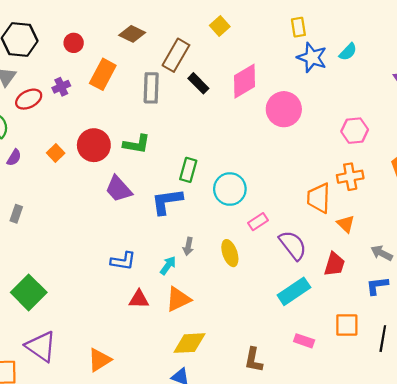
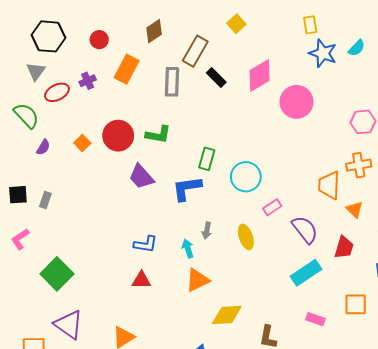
brown diamond: (132, 34) -> (154, 31), turned -60
cyan arrow: (168, 265) -> (188, 249), turned -54
red triangle: (139, 299) -> (141, 280), moved
yellow diamond: (189, 343) -> (227, 315), moved

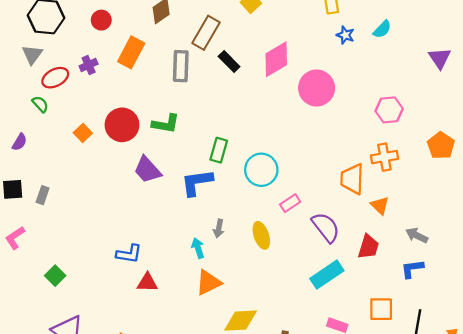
blue star: (323, 53) -> (345, 35), size x0.6
green semicircle: (26, 116) -> (40, 104), moved, size x0.6
purple semicircle: (43, 147) -> (20, 142), moved
blue L-shape: (146, 244) -> (129, 254), moved
green square: (57, 274) -> (55, 276), size x0.6

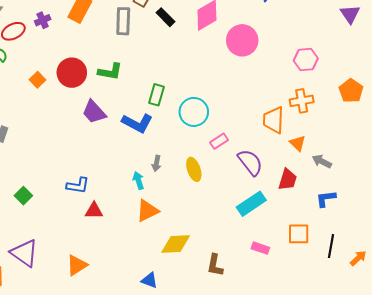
blue L-shape: (197, 182) -> (137, 123), turned -144
gray arrow: (417, 235) -> (322, 161), moved
green square: (55, 276) -> (23, 196), moved

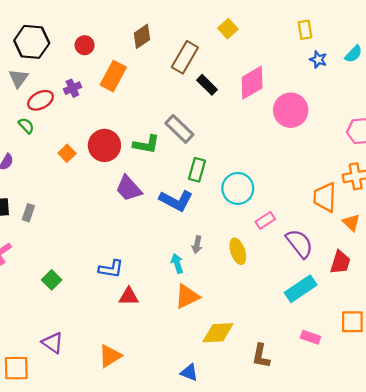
gray rectangle: (123, 21) -> (179, 129), moved, turned -48
purple triangle: (24, 253) -> (53, 343), size x0.7

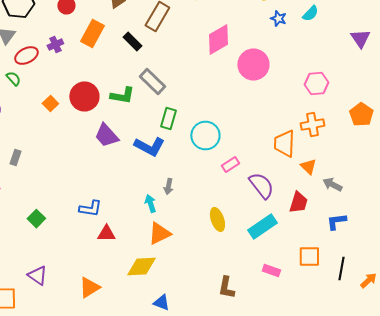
black rectangle: (207, 85) -> (132, 42), moved
yellow ellipse: (238, 251) -> (217, 220), moved
yellow diamond: (218, 333) -> (141, 266), moved

